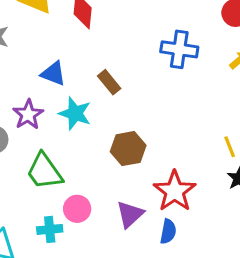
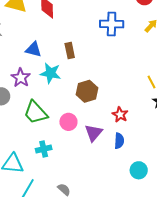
brown rectangle: (109, 82) -> (70, 51), turned 35
red star: (175, 191) -> (120, 115), size x0.6
pink circle: (77, 209) -> (68, 122), moved

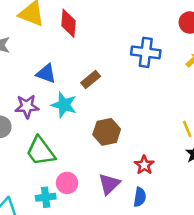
brown rectangle: (70, 51) -> (91, 80), turned 56
purple star: (21, 78) -> (27, 106), turned 30
pink circle: (68, 122) -> (67, 183), moved

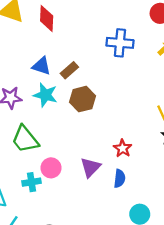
blue triangle: (46, 73) -> (41, 66), moved
brown hexagon: (107, 132) -> (82, 99), moved

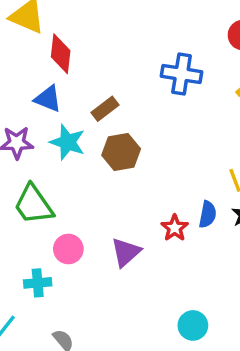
red diamond: (47, 18) -> (61, 54), moved
blue triangle: (41, 66) -> (48, 99), moved
blue semicircle: (120, 179) -> (208, 214), moved
cyan cross: (31, 182) -> (38, 283), moved

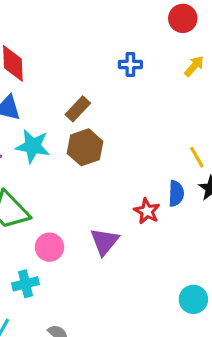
blue cross: (182, 74) -> (130, 64), size x0.6
brown rectangle: (105, 109) -> (78, 109), moved
cyan circle: (193, 325) -> (193, 299), moved

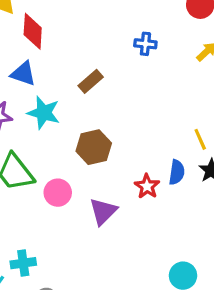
brown hexagon: (85, 147) -> (94, 147), moved
pink circle: (49, 247) -> (58, 193), moved
cyan cross: (26, 284) -> (23, 263), moved

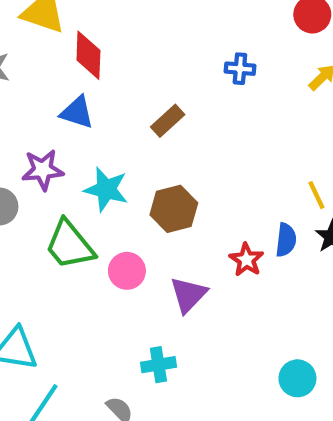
cyan star: (44, 113) -> (106, 189), moved
cyan cross: (23, 263) -> (158, 365), moved

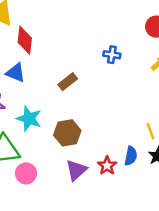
pink circle: (127, 271) -> (26, 173), moved
purple triangle: (188, 295) -> (76, 170), moved

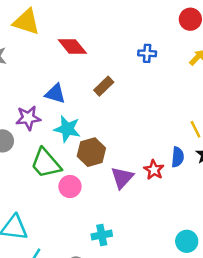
red diamond: (25, 40) -> (72, 47), moved, turned -40
blue triangle: (16, 73) -> (55, 94), moved
brown hexagon: (67, 133) -> (91, 152), moved

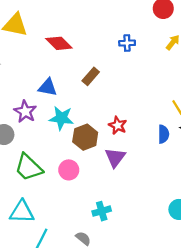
purple star: (28, 118) -> (25, 112), turned -30
green trapezoid: (46, 163) -> (28, 167), moved
red star: (154, 170) -> (118, 125), moved

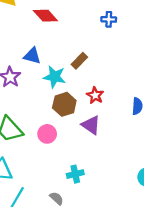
brown rectangle: (91, 76) -> (79, 61), moved
cyan star: (61, 118) -> (55, 77), moved
purple triangle: (115, 157) -> (91, 125), turned -36

